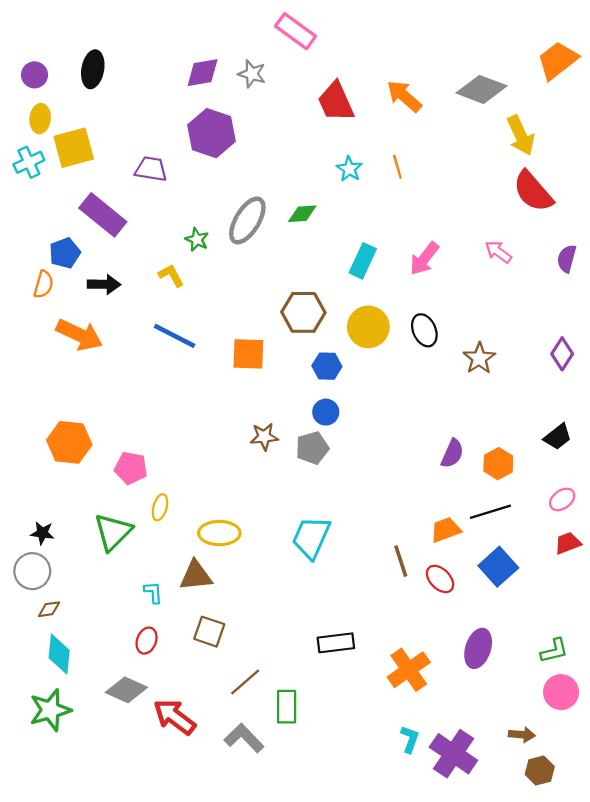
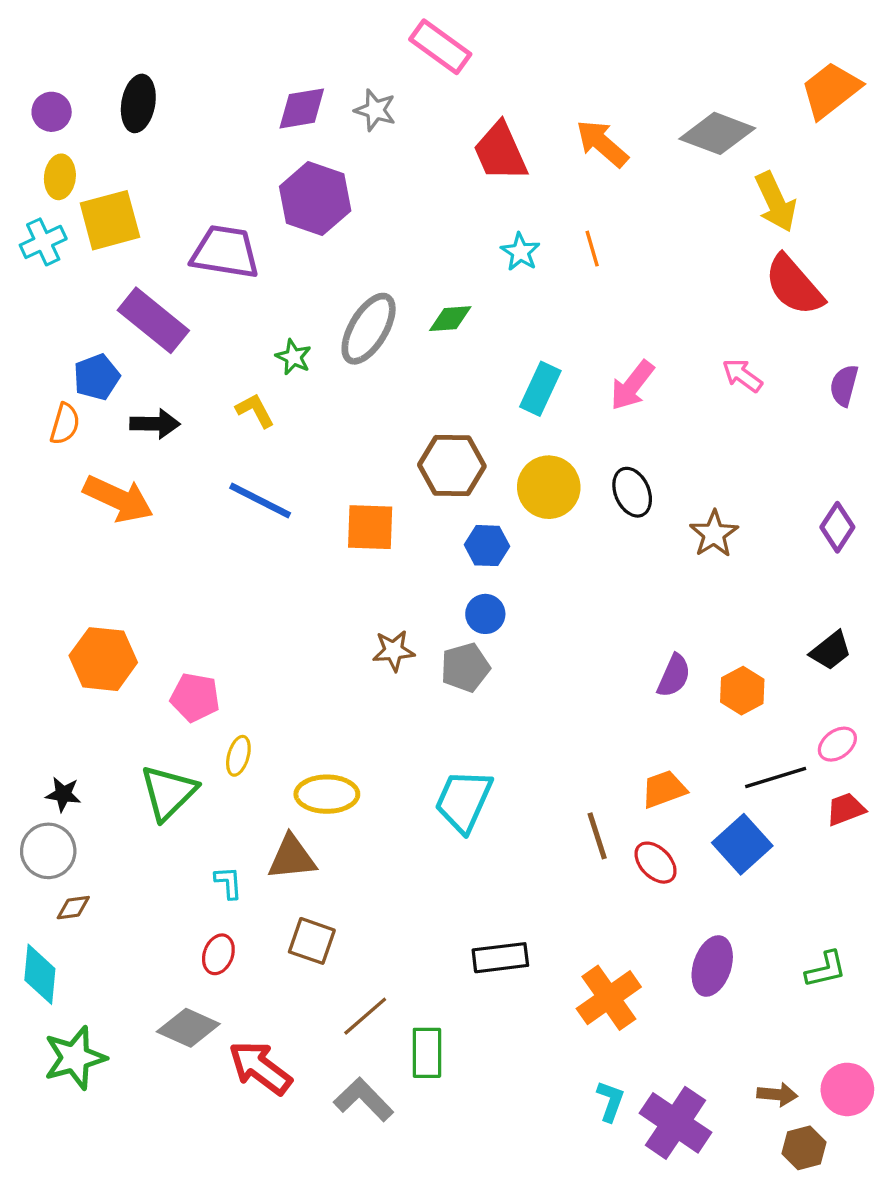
purple trapezoid: (151, 169) -> (225, 252), size x1.4
black line: (490, 512) -> (776, 777), moved
cyan diamond: (59, 654) -> (40, 974), moved
pink circle: (561, 692) -> (847, 1089), moved

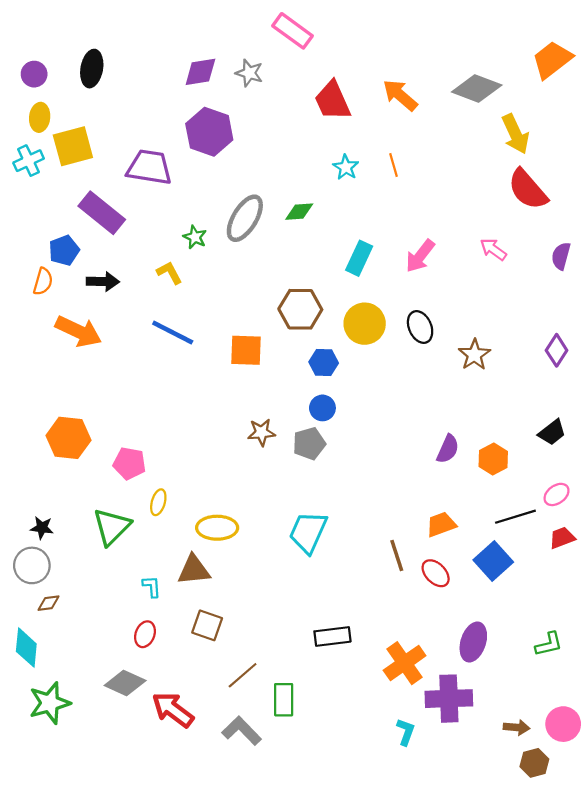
purple cross: (676, 1123) -> (449, 699), moved, turned -36

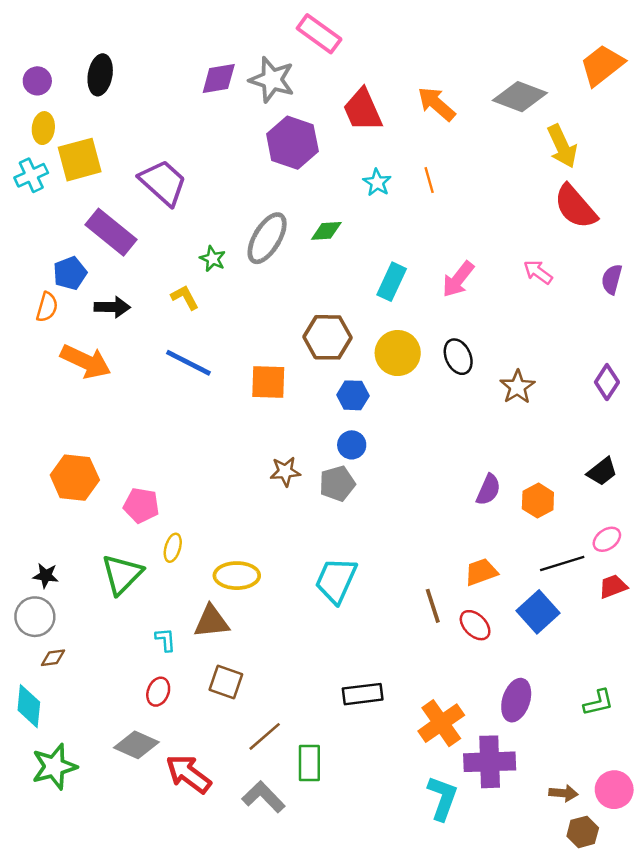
gray star: (249, 73) -> (272, 80), size x1.5
purple hexagon: (209, 132) -> (292, 143), moved
purple trapezoid: (149, 167) -> (163, 182), turned 33
cyan L-shape: (406, 732) -> (442, 798), size x1.5

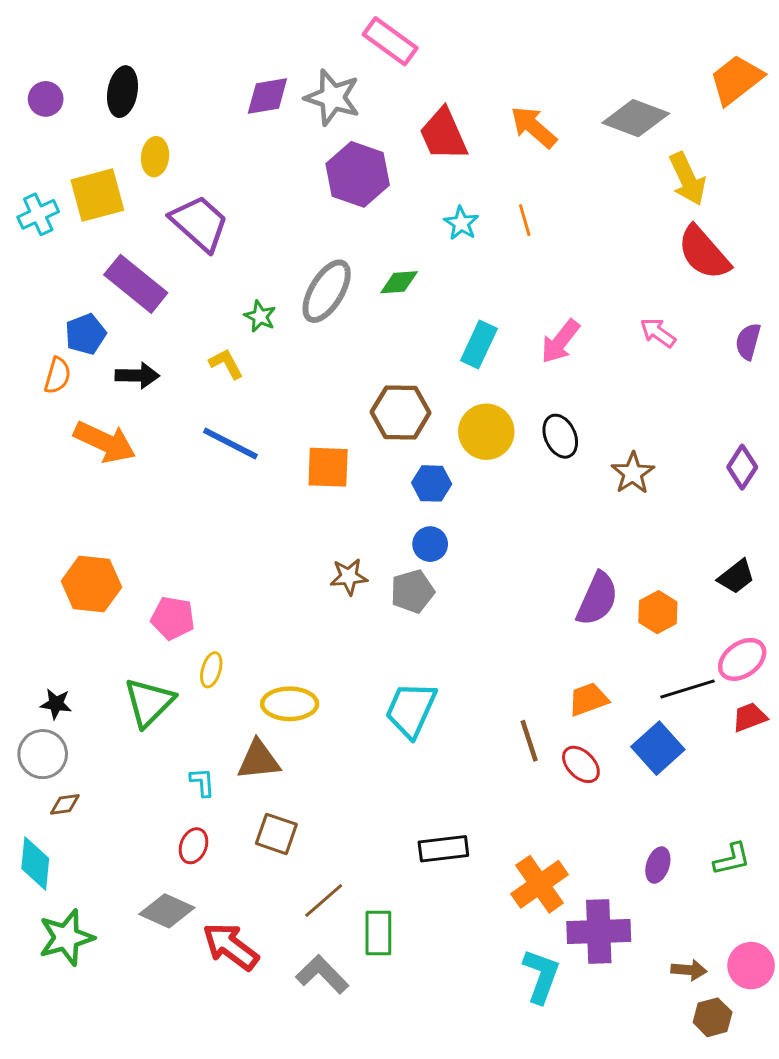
yellow ellipse: (43, 128) -> (155, 157), moved
purple semicircle: (488, 490) -> (597, 599), size x1.4
pink ellipse: (607, 539) -> (742, 659), size x1.4
purple ellipse: (516, 700) -> (658, 865), moved, size x0.7

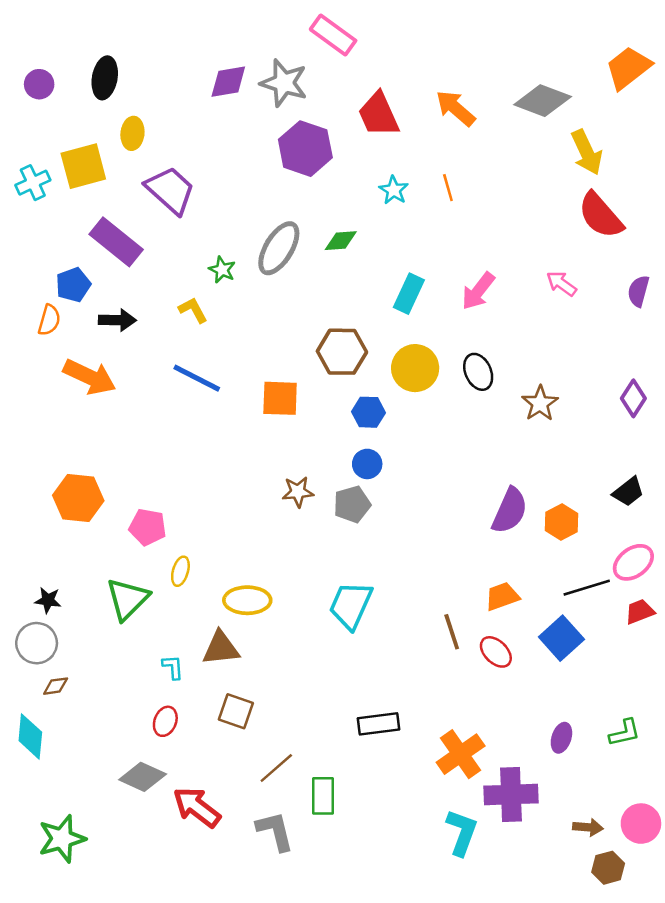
green star: (66, 937) -> (62, 839), moved
gray L-shape: (322, 974) -> (275, 831), turned 30

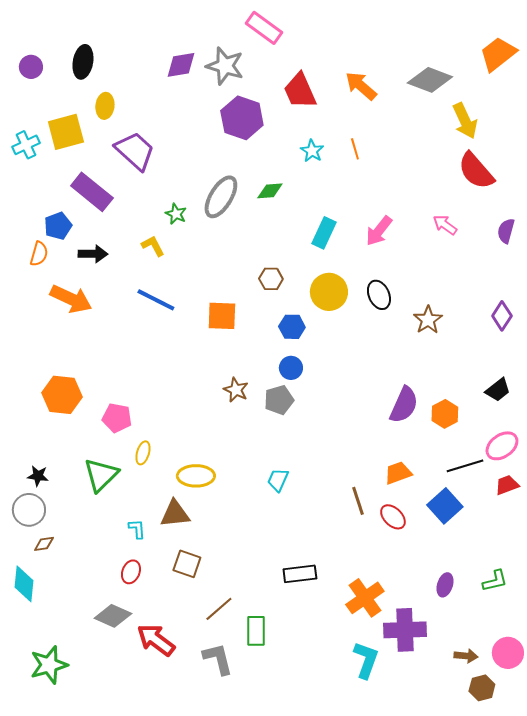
brown hexagon: (342, 352) -> (271, 279), size x0.6
brown star: (298, 492) -> (236, 390), turned 30
cyan trapezoid: (351, 605) -> (278, 480), size x0.6

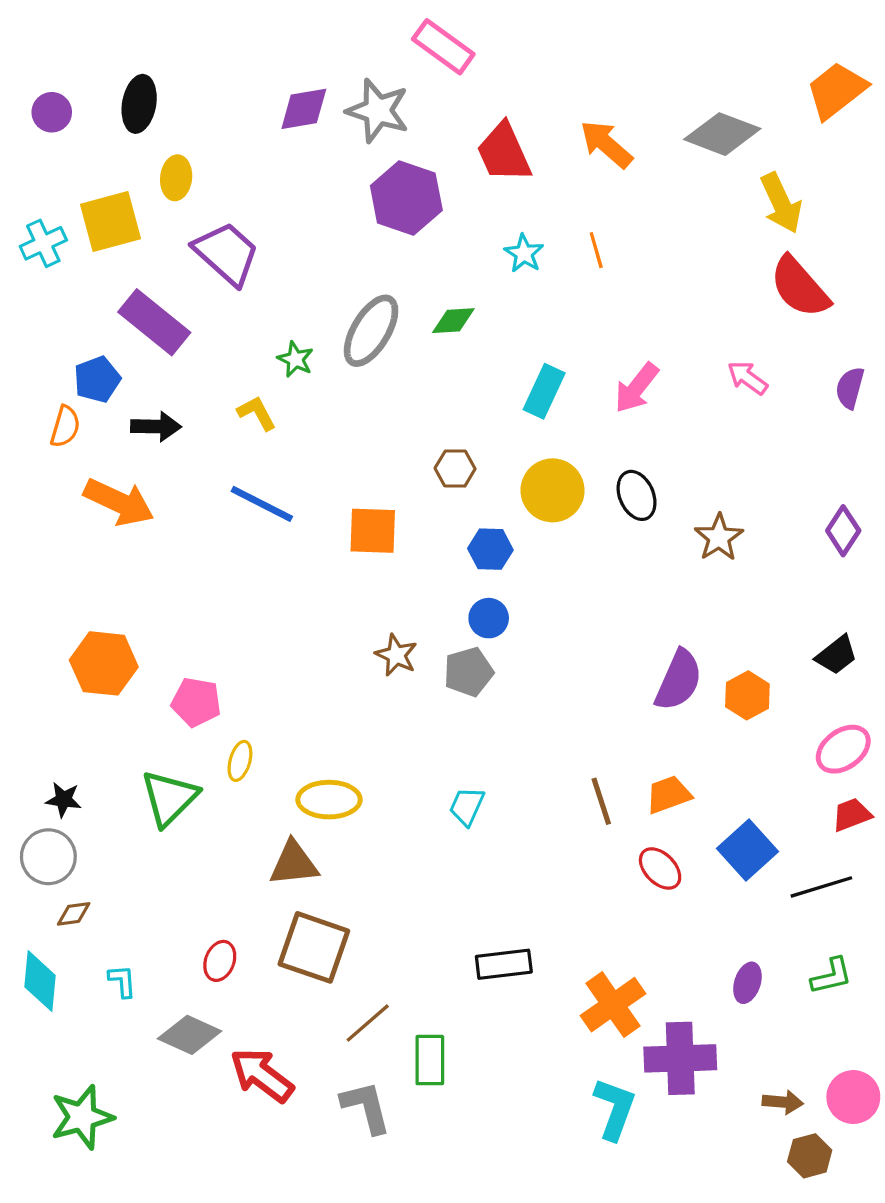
black line: (465, 466) -> (821, 887), moved
brown line: (358, 501) -> (601, 801), moved
cyan L-shape: (137, 529) -> (122, 981), moved
brown square: (187, 564) -> (314, 947), size x1.5

